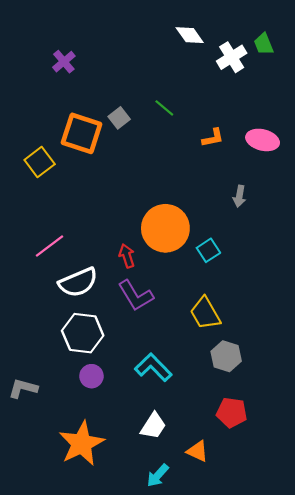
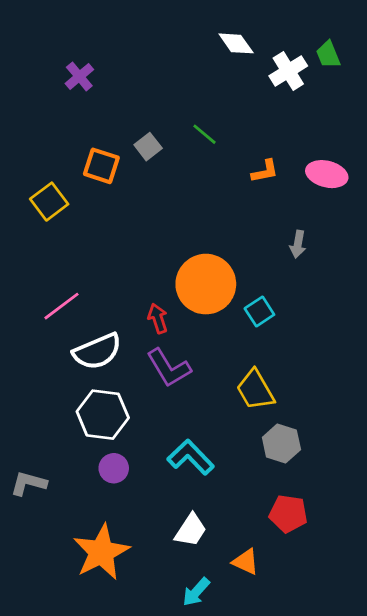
orange square: (82, 133) -> (101, 166), size x0.7

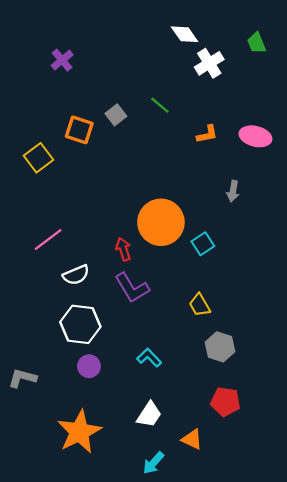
white cross: (288, 71) -> (209, 63), moved
white semicircle: (97, 351) -> (76, 275), size x0.7
yellow trapezoid: (255, 390) -> (200, 305), size x0.7
cyan L-shape: (191, 457) -> (149, 358), size x0.7

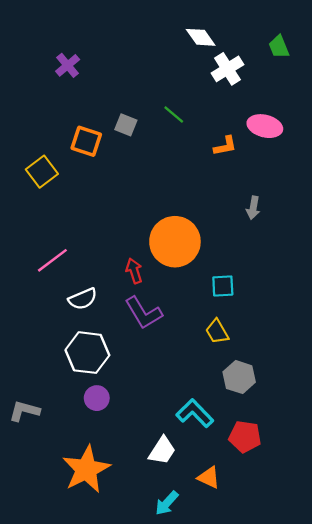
gray square: (116, 115) -> (126, 125), turned -30
pink ellipse: (255, 136) -> (265, 126), moved
cyan square: (203, 244) -> (223, 286), moved, turned 30
cyan L-shape: (149, 358) -> (195, 413), moved, size x1.4

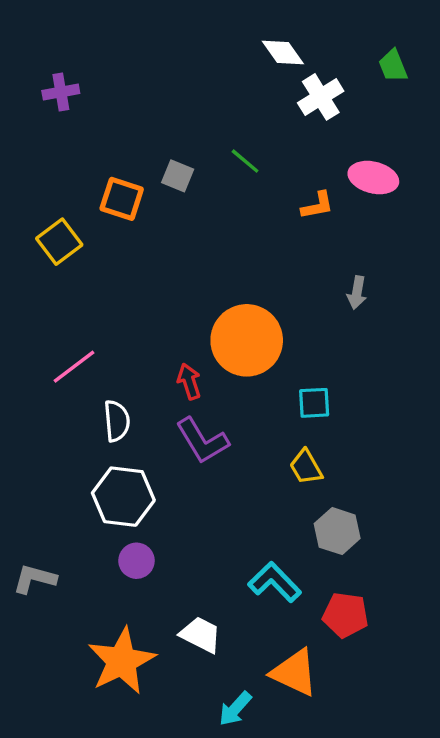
purple cross: (68, 65) -> (61, 92), moved, turned 30
white semicircle: (83, 299) -> (117, 421), turned -72
white trapezoid: (162, 451) -> (201, 635), moved, turned -96
orange triangle: (209, 477) -> (294, 673), size x1.5

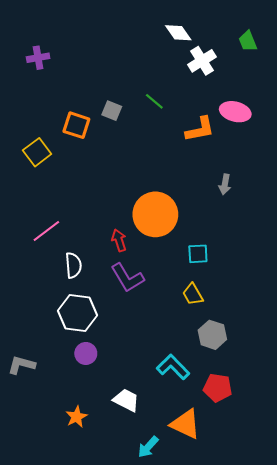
orange L-shape: (317, 205) -> (200, 129), size x1.4
orange star: (122, 661) -> (76, 417), size x0.5

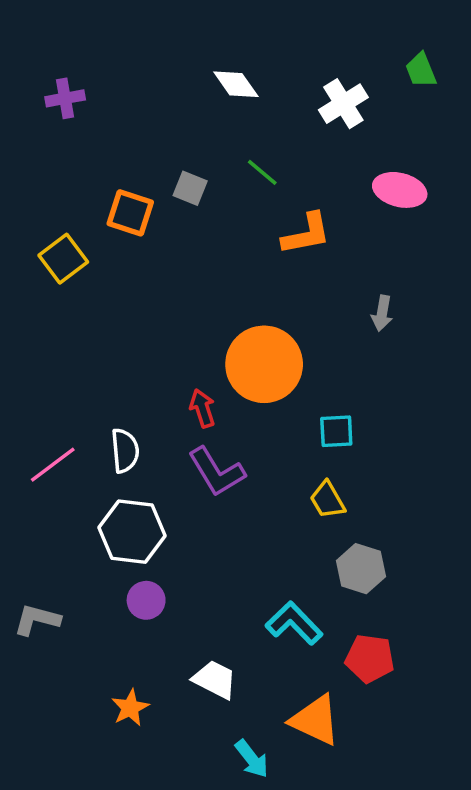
white diamond: (178, 33) -> (236, 84), moved
orange L-shape: (200, 129) -> (306, 234), moved
pink line: (46, 231) -> (53, 465), moved
cyan arrow: (148, 447) -> (252, 759), turned -80

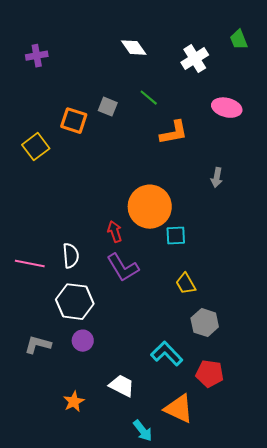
cyan square: (336, 431) -> (176, 236), moved
pink line: (53, 465) -> (30, 264), turned 48
gray L-shape: (37, 620) -> (38, 345), moved

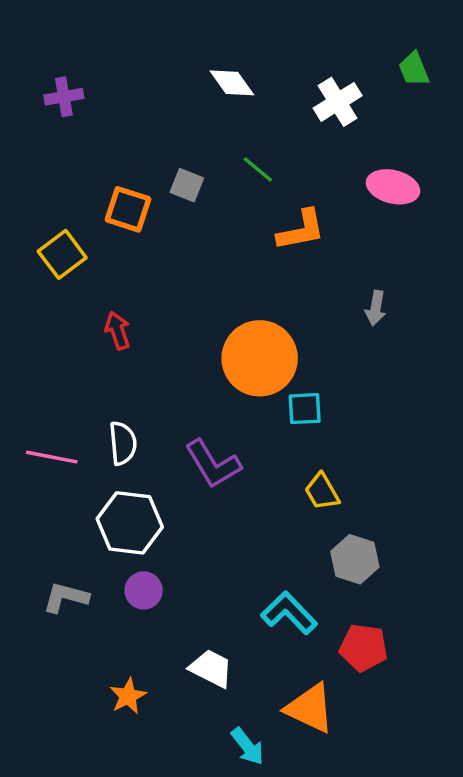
red arrow: (115, 232) -> (118, 331), moved

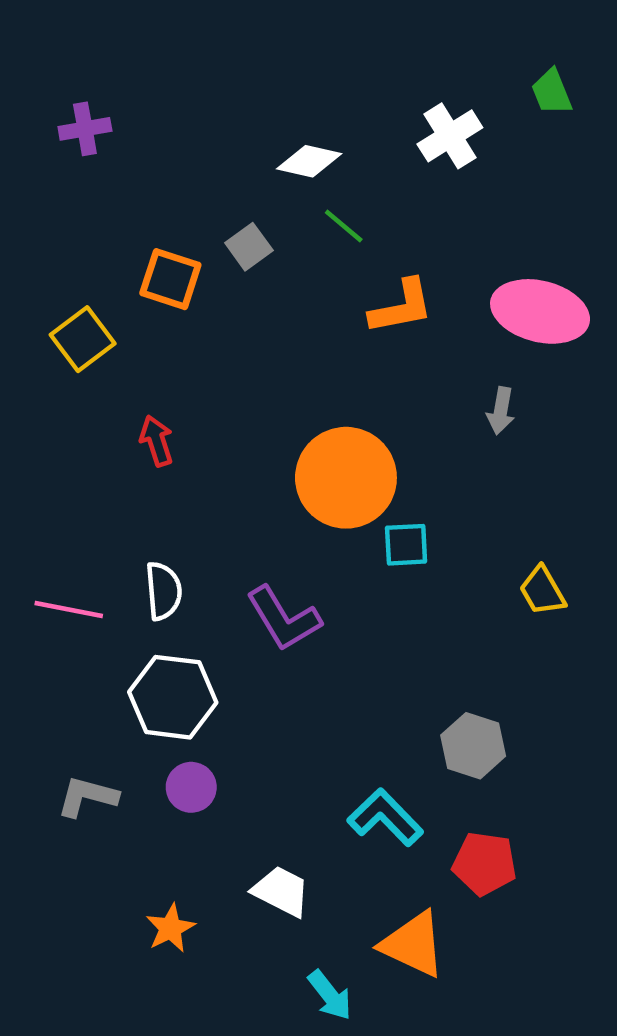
white diamond: (232, 83) -> (309, 161), moved, turned -42
gray square: (187, 185) -> (249, 247), turned 32
pink ellipse: (393, 187) -> (540, 311), moved, size x1.4
yellow trapezoid: (322, 492) -> (542, 591), moved

